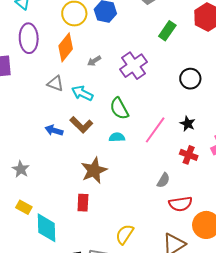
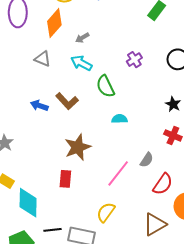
purple cross: (133, 66) -> (134, 60), moved, size x0.6
cyan arrow: (82, 93) -> (81, 63), moved
pink line: (155, 130) -> (118, 173), moved
cyan semicircle: (117, 137) -> (120, 119), moved
red semicircle: (180, 204) -> (163, 184), turned -50

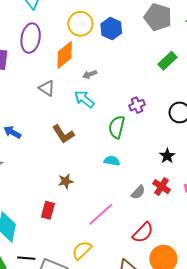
green semicircle: (105, 86) -> (117, 127), moved, turned 30
blue arrow: (39, 106) -> (12, 132), moved
brown star: (78, 147) -> (66, 181), size x0.6
gray semicircle: (147, 160) -> (138, 192), moved

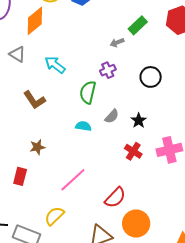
gray arrow: (90, 74) -> (117, 42), moved
gray semicircle: (138, 192) -> (112, 116), moved

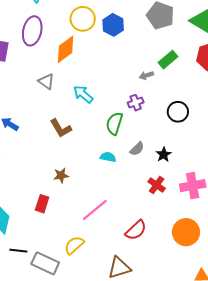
orange circle: (136, 223) -> (186, 232), moved

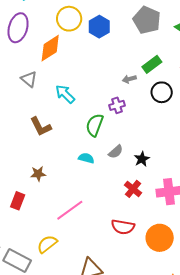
black circle: (178, 112) -> (162, 92), moved
red semicircle: (136, 230) -> (123, 227), moved, turned 50

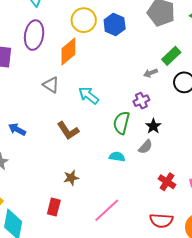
black star: (142, 159) -> (153, 126), moved

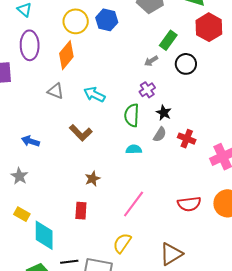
red cross: (167, 182) -> (187, 139), moved

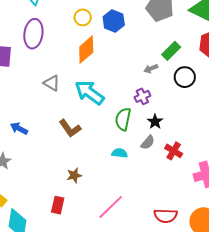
yellow circle: (76, 21) -> (83, 17), size x0.7
orange diamond: (66, 55) -> (86, 50), moved
cyan arrow: (94, 94) -> (90, 93), size x1.4

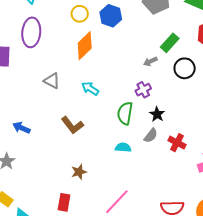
cyan arrow: (90, 93) -> (90, 88), size x0.6

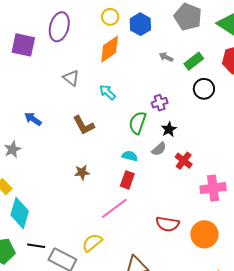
gray arrow: (150, 61) -> (166, 57), moved, turned 40
red rectangle: (64, 202) -> (127, 180), moved

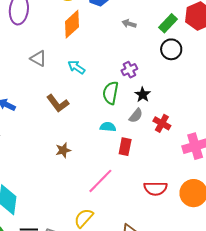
green rectangle: (194, 61) -> (168, 23), moved
red rectangle: (127, 180) -> (125, 147), moved

